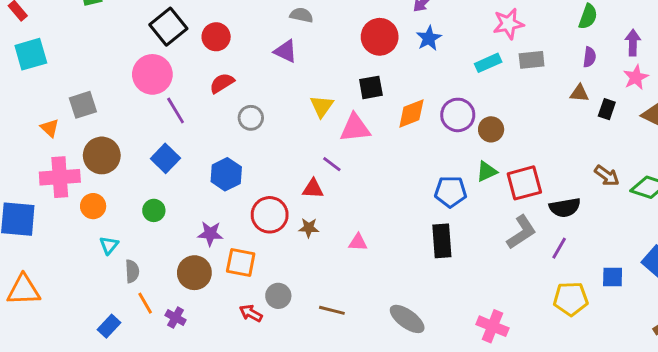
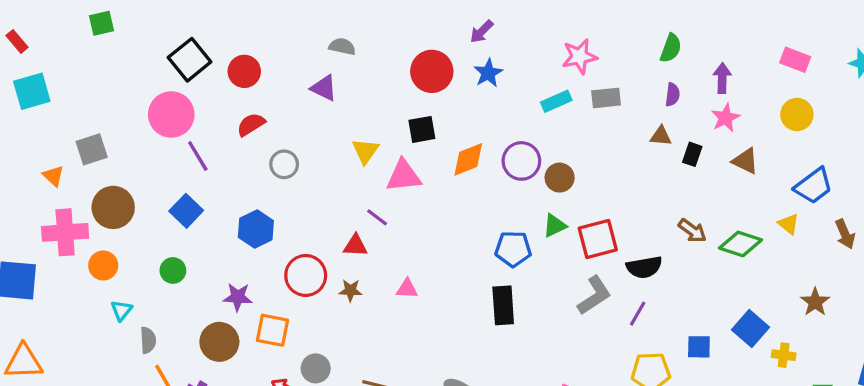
pink triangle: (358, 242) -> (407, 289), moved

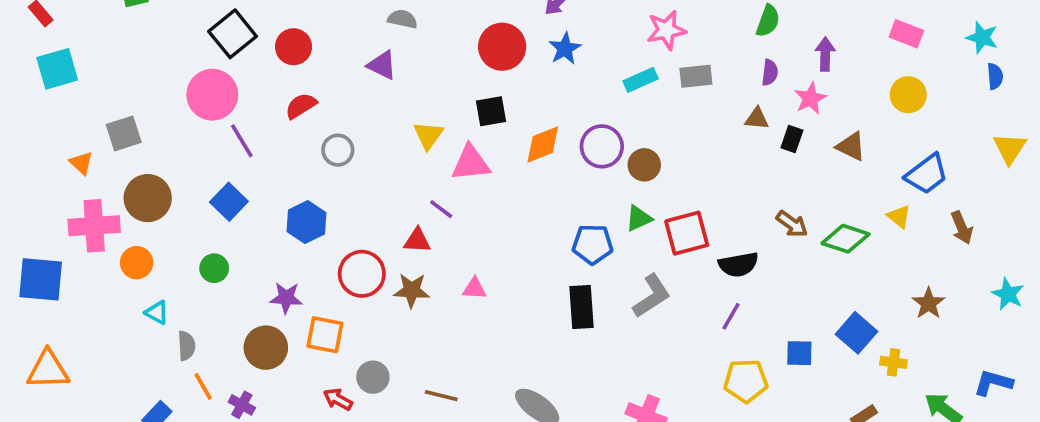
pink star: (726, 118) -> (810, 98), moved
brown star: (350, 290) -> (412, 290), size x1.4
gray L-shape: (594, 295) -> (652, 296), moved
cyan triangle: (121, 310) -> (157, 313), turned -40

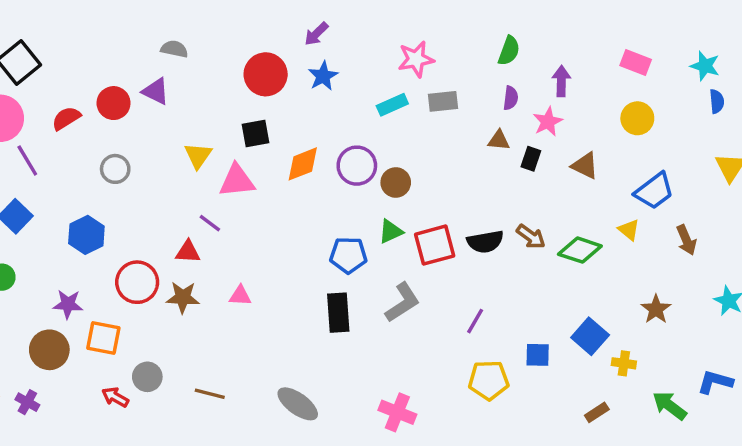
red circle: (294, 47) -> (114, 103), moved
red semicircle: (301, 106) -> (66, 118), moved
black semicircle: (738, 265) -> (485, 242), moved

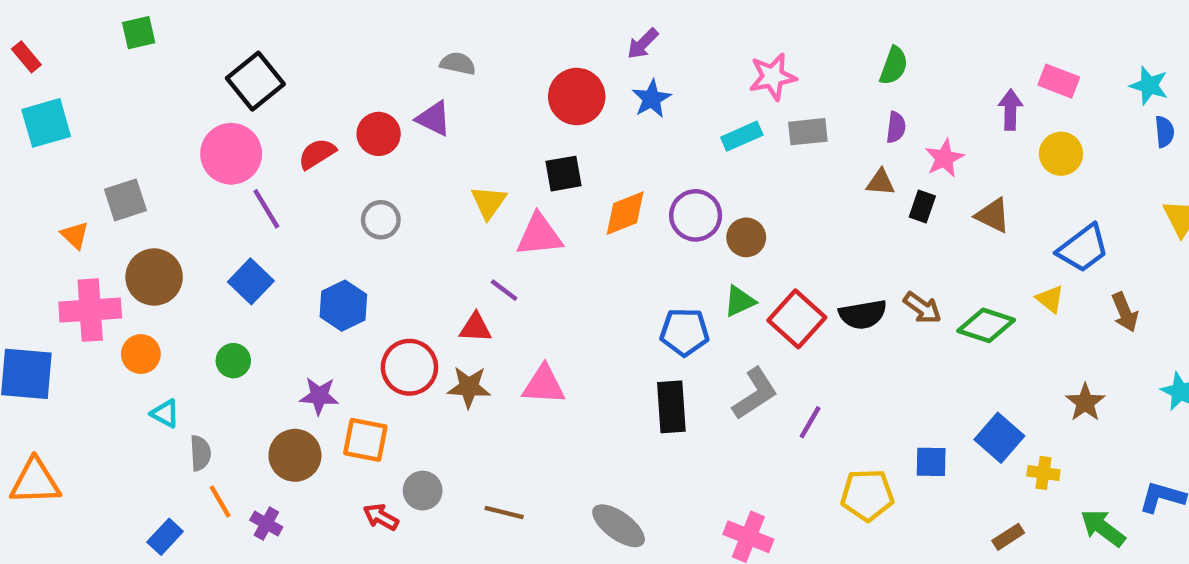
purple arrow: (561, 81) -> (1010, 110), moved
red square: (435, 245) -> (797, 319), turned -33
pink triangle: (240, 296) -> (544, 385), size x1.5
purple line: (475, 321) -> (810, 422), moved

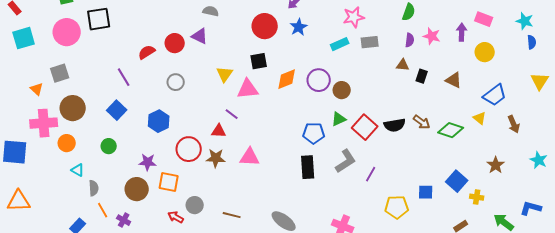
black square: (255, 81) -> (99, 19), moved, turned 30
pink circle: (231, 154) -> (67, 32), moved
pink star: (944, 158) -> (432, 36), moved, turned -30

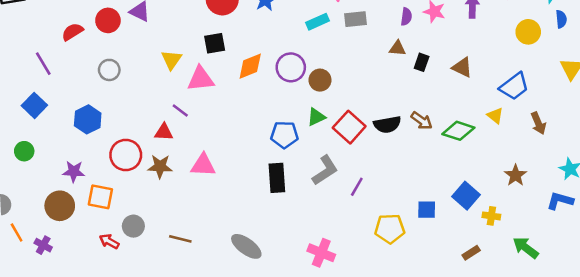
yellow circle: (485, 52) -> (528, 32), moved
blue L-shape: (531, 208) -> (560, 201), moved

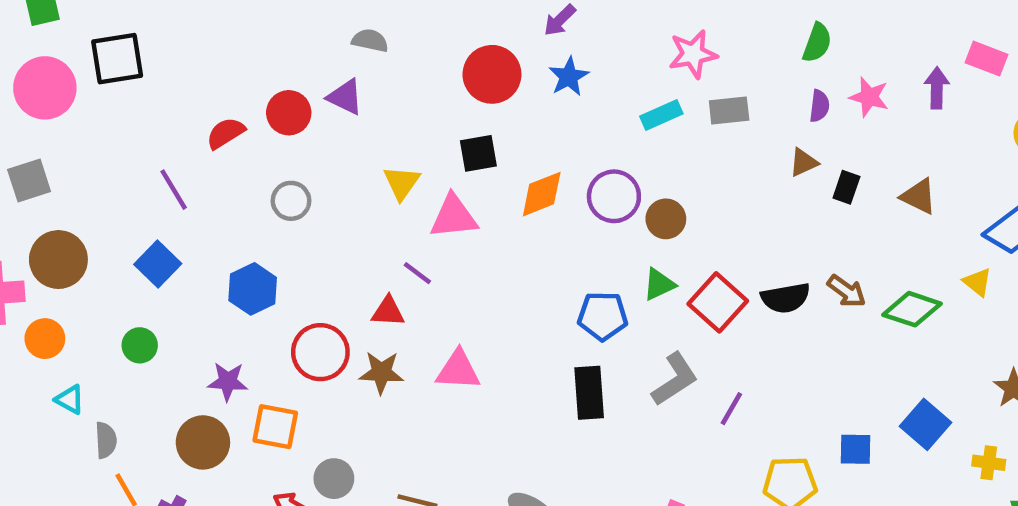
brown triangle: (397, 48) -> (804, 162), turned -30
yellow cross: (491, 216) -> (989, 463), moved

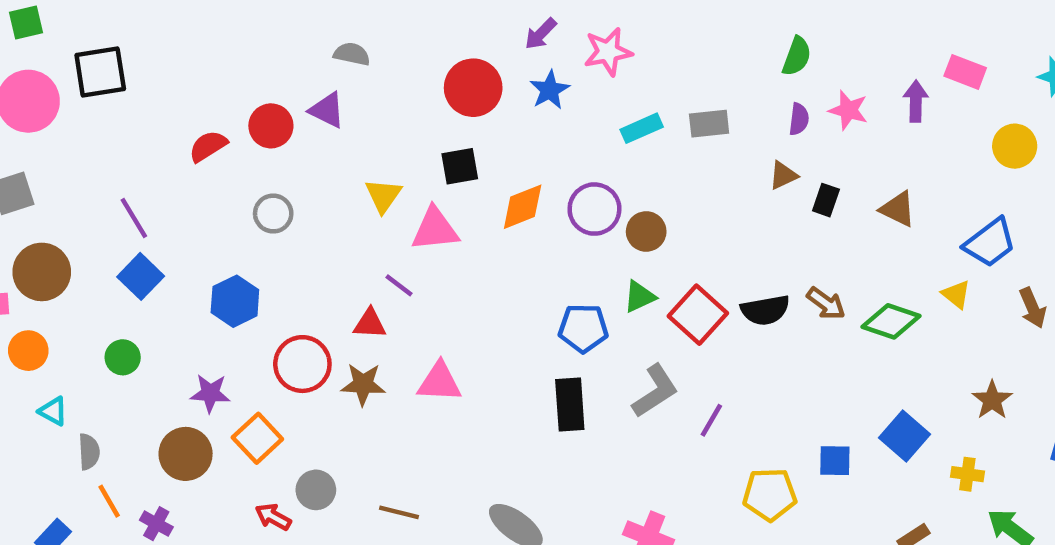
pink star: (693, 54) -> (608, 52), moved
purple line: (174, 190) -> (134, 218), moved
orange square: (275, 427) -> (257, 438), turned 36

